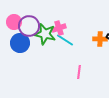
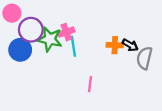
pink circle: (14, 22) -> (12, 13), moved
cyan line: (65, 40) -> (73, 46), turned 48

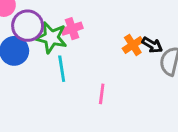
orange cross: (115, 45) -> (133, 45), turned -35
cyan line: (73, 46) -> (62, 69), moved

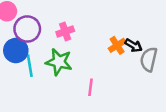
green star: (51, 38) -> (59, 62), moved
cyan line: (62, 69) -> (30, 66), moved

